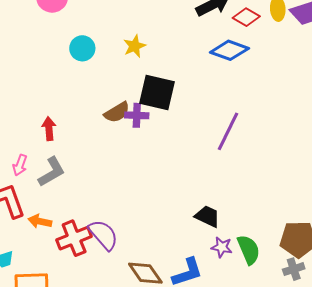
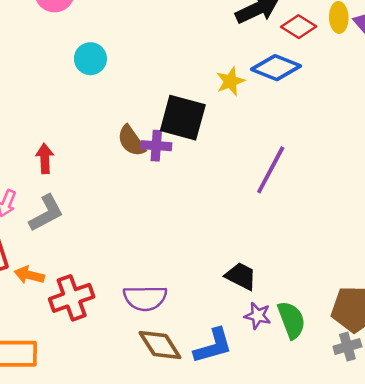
yellow star: (135, 46) -> (230, 81), moved
brown semicircle: (117, 112) -> (131, 141), turned 84
purple semicircle: (103, 235) -> (145, 298), moved, turned 128

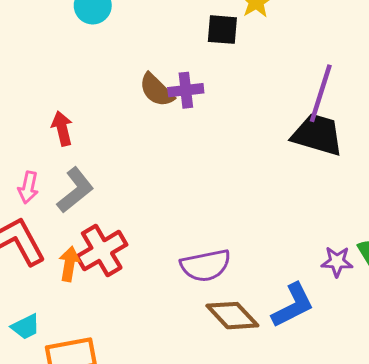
black square: (183, 118) -> (222, 30), moved, size x0.6
orange arrow: (29, 275) -> (69, 264), turned 96
black trapezoid: (241, 276) -> (317, 135), moved, size x1.4
red cross: (72, 298) -> (102, 251), moved

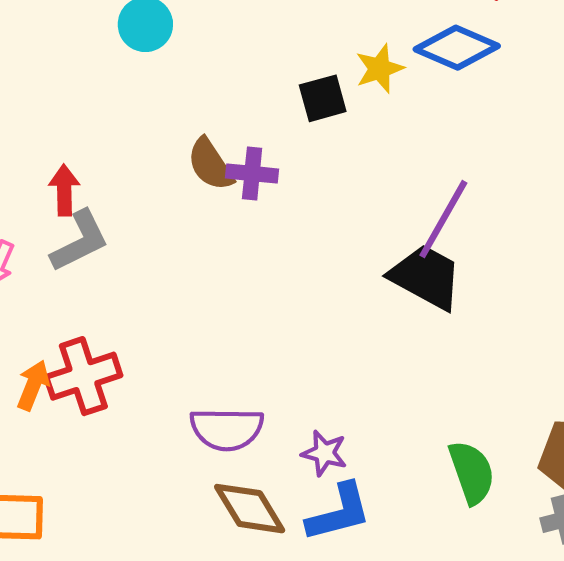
black square: (222, 30) -> (323, 98), turned -32
gray L-shape: (75, 190) -> (80, 241), moved
purple star: (337, 262) -> (324, 453), moved

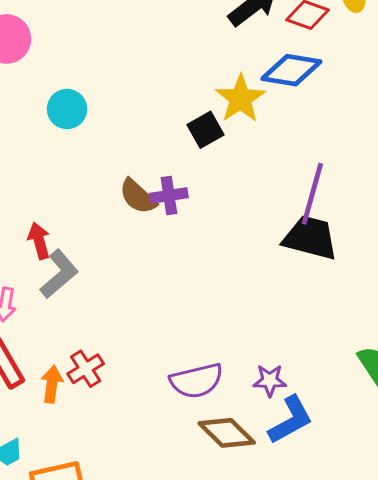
yellow star: (380, 69) -> (240, 99), size x1.4
red cross: (83, 376) -> (86, 369), size x0.7

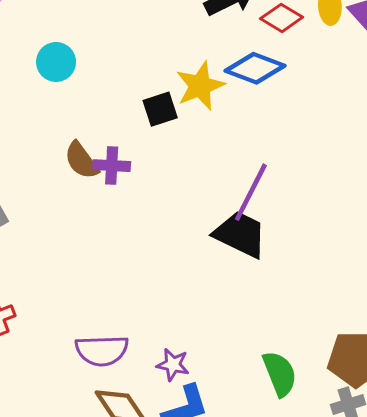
cyan circle: (67, 109) -> (56, 62), moved

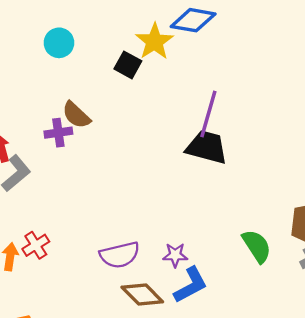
cyan circle: (56, 62) -> (59, 43), moved
black square: (160, 109) -> (128, 65), turned -32
purple cross: (112, 166) -> (58, 133), moved

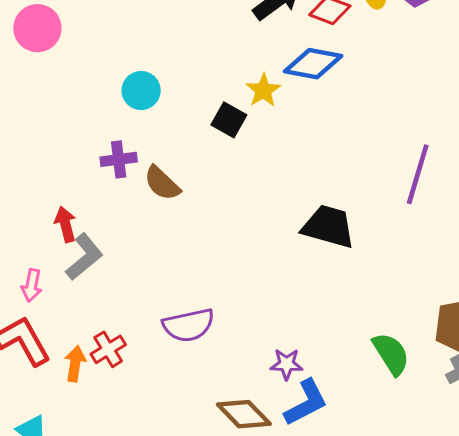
yellow star: (154, 42) -> (263, 90), size x0.7
purple line: (208, 114) -> (418, 174), moved
purple cross: (58, 133) -> (119, 159), moved
purple semicircle: (120, 255) -> (189, 325), moved

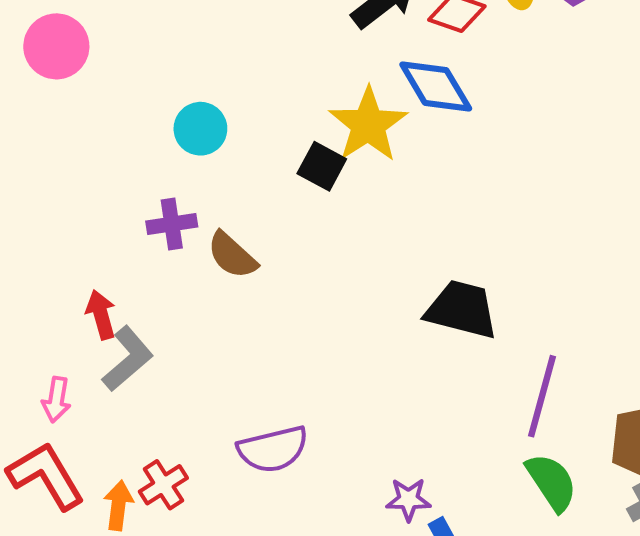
blue diamond: (313, 64) -> (436, 87), turned 50
yellow star: (263, 90) -> (368, 125), size x1.6
purple line: (418, 174) -> (542, 396), moved

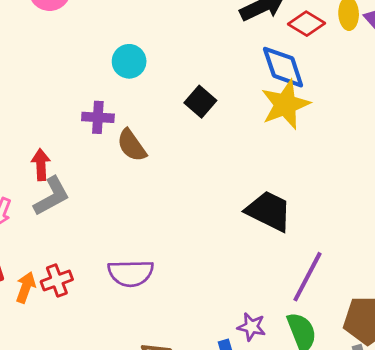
yellow star: (368, 125) -> (285, 104), moved
purple star: (408, 499) -> (252, 327), moved

